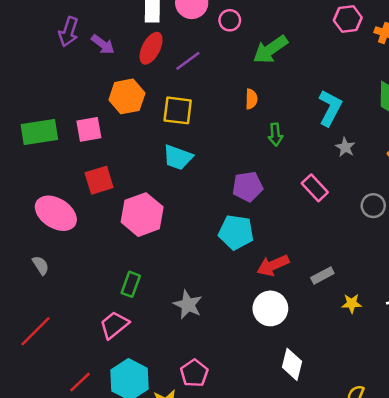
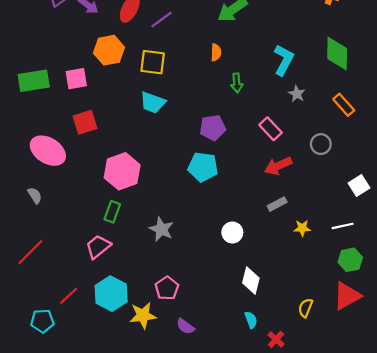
pink hexagon: (142, 215) -> (122, 171), moved
red arrow: (273, 265) -> (278, 166), moved
white circle: (270, 308) -> (232, 232), size x0.7

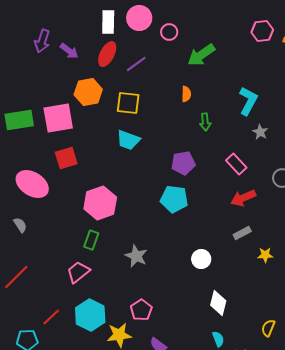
pink square: (76, 79) -> (58, 118), size x1.5

